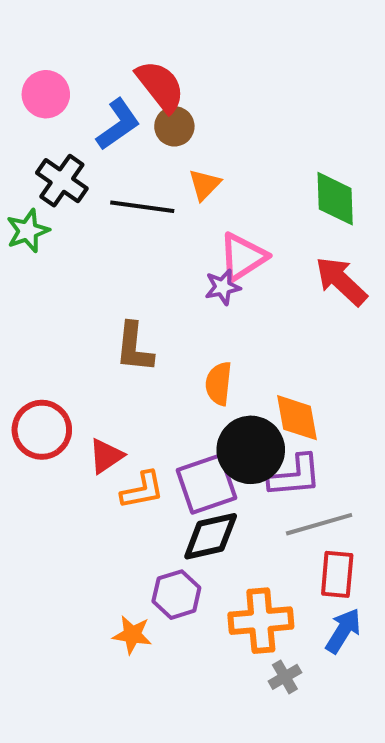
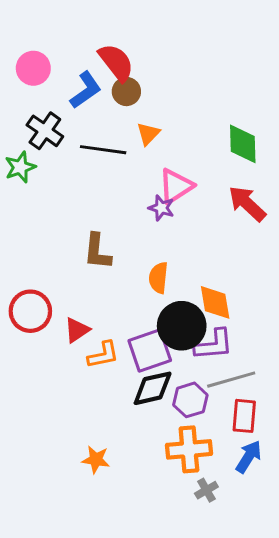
purple star: (223, 287) -> (161, 208), turned 30
purple hexagon: (176, 595) -> (190, 400), moved

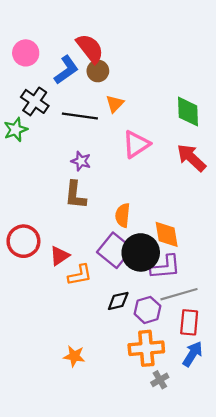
purple star: (161, 208) -> (81, 161), moved
purple square: (150, 350) -> (115, 250), moved, turned -32
black diamond: (153, 388) -> (118, 301), size x0.7

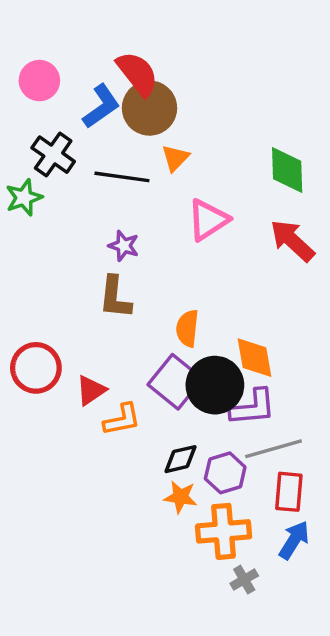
brown circle: (98, 71) -> (150, 108), size x1.6
orange star: (74, 356) -> (180, 497), moved

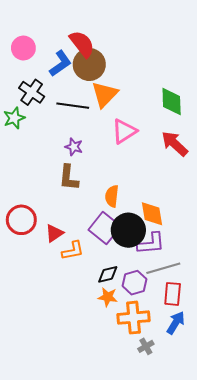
orange triangle: (175, 158) -> (105, 94), size x1.6

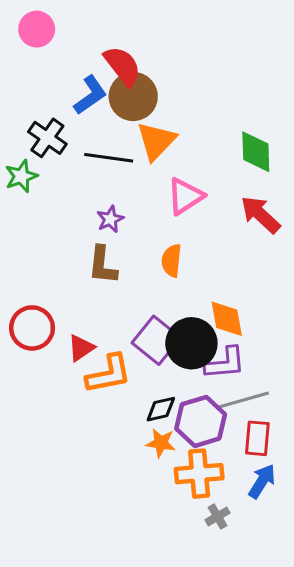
pink circle: (23, 48) -> (37, 29), moved
purple star: (74, 147) -> (110, 219), turned 30
orange semicircle: (112, 196) -> (172, 261), moved
orange L-shape: (73, 251) -> (109, 374), size x1.4
purple hexagon: (135, 283) -> (201, 421), size x1.4

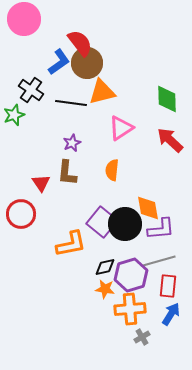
pink circle: (37, 29) -> (24, 19), size x1.4
orange triangle: (156, 141) -> (102, 92), turned 32
red triangle: (81, 348) -> (41, 183), moved, turned -30
purple L-shape: (225, 363) -> (161, 229), moved

